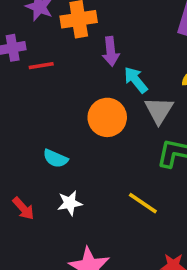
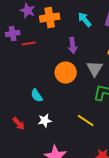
purple arrow: (111, 51) -> (73, 46), moved
cyan arrow: (136, 80) -> (85, 20), moved
cyan semicircle: (55, 158) -> (37, 96), turned 32

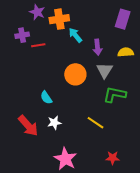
cyan arrow: (85, 20) -> (75, 35), moved
purple arrow: (73, 46) -> (98, 47), moved
red arrow: (19, 124) -> (28, 126), size x1.6

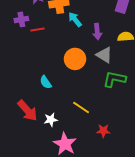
gray triangle: (105, 70) -> (104, 55), turned -30
white star: (54, 123) -> (51, 120), moved
yellow line: (96, 123) -> (81, 107), moved
red star: (113, 158) -> (103, 131), moved

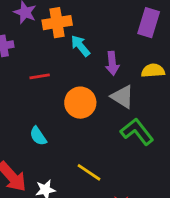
red line: (38, 30) -> (40, 76), moved
green L-shape: (114, 79) -> (137, 132), turned 40

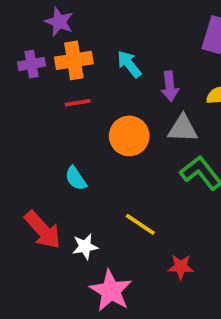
orange cross: (57, 23) -> (74, 60), moved
gray triangle: (122, 97) -> (183, 129), turned -30

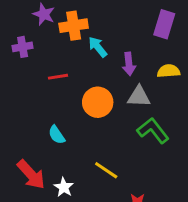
orange cross: (74, 60) -> (74, 26), moved
white star: (85, 247) -> (64, 187), turned -30

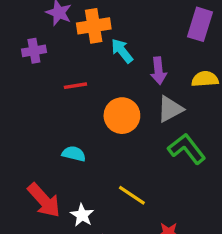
gray triangle: (139, 97) -> (170, 109), turned -30
cyan semicircle: (57, 135) -> (74, 154), turned 138

